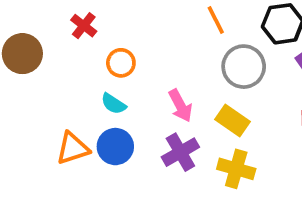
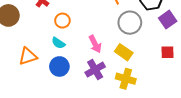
orange triangle: (73, 148) -> (28, 56), moved

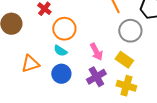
orange circle: (62, 21) -> (64, 29), size x1.5

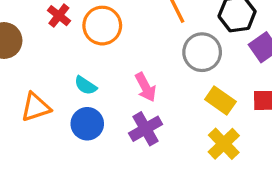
orange circle: (64, 29) -> (102, 26), moved
yellow rectangle: (124, 60) -> (220, 100), moved
yellow cross: (126, 86) -> (224, 144), moved, turned 30

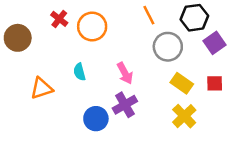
cyan semicircle: (86, 85) -> (80, 72), turned 42
blue circle: (87, 124) -> (96, 119), moved

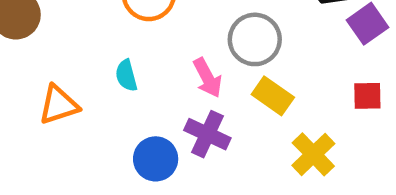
gray circle: (168, 47) -> (255, 39), moved
yellow rectangle: (182, 83) -> (273, 96), moved
purple cross: (125, 105) -> (207, 134), turned -35

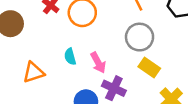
pink arrow: (207, 78) -> (98, 63), moved

